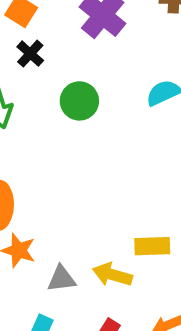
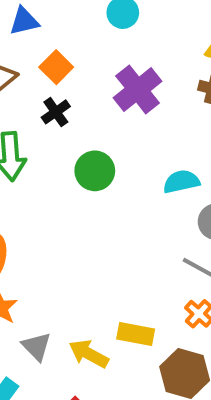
gray triangle: (61, 279) -> (36, 346), turned 40

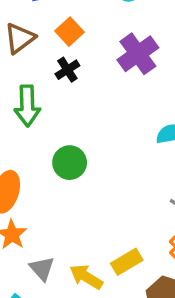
green circle: (95, 171) -> (70, 163), moved
yellow rectangle: (136, 334) -> (127, 262), turned -44

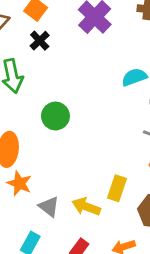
yellow rectangle: (127, 262) -> (117, 188), turned -30

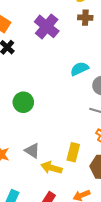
gray triangle: (49, 207) -> (32, 151), moved

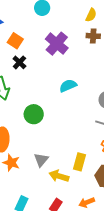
cyan semicircle: (80, 69) -> (68, 86), moved
gray triangle: (32, 151) -> (41, 160), turned 35

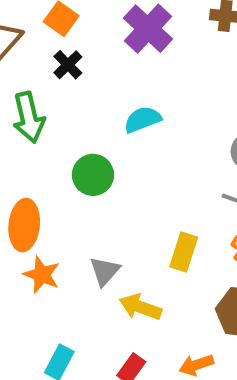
cyan semicircle: (68, 86) -> (143, 119), moved
yellow rectangle: (80, 162) -> (184, 252), moved

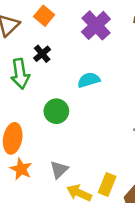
black cross: (68, 65) -> (42, 54), moved
yellow rectangle: (184, 252) -> (107, 185), moved

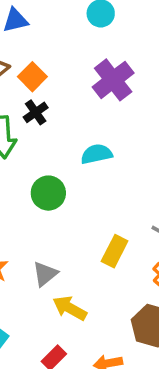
orange square: (44, 16) -> (32, 77), moved
yellow rectangle: (107, 185) -> (115, 251), moved

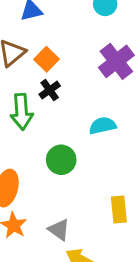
yellow rectangle: (115, 251) -> (119, 210), turned -32
gray triangle: (45, 274) -> (59, 230), turned -45

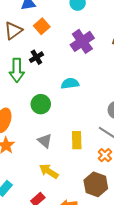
orange square: (46, 59) -> (42, 26), moved
gray triangle: (59, 230) -> (45, 141), moved

